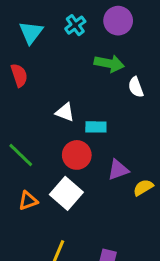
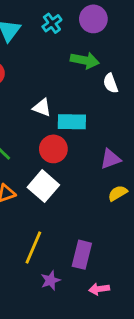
cyan rectangle: (96, 127) -> (72, 122), size x1.4
purple triangle: (118, 170) -> (111, 159), moved
yellow semicircle: (143, 187) -> (118, 193), moved

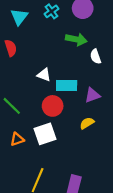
purple triangle: (111, 159) -> (92, 95), moved
white square: (43, 186) -> (45, 134), turned 30
yellow semicircle: (118, 193) -> (87, 123), moved

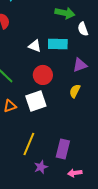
cyan rectangle: (67, 86) -> (58, 44), moved
yellow semicircle: (87, 123) -> (75, 91), turned -32

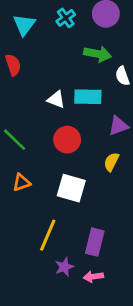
white square: (36, 101) -> (71, 188), moved, turned 35
pink arrow: (75, 173) -> (93, 277), moved

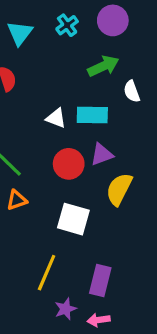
green arrow: (98, 54) -> (103, 66), turned -36
purple triangle: (118, 126) -> (102, 154), moved
yellow semicircle: (111, 162) -> (119, 189), size x1.5
orange triangle: (21, 183) -> (17, 200), moved

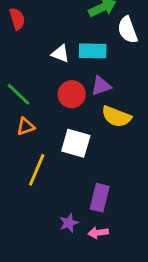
white semicircle: (132, 91) -> (128, 30), size x1.4
yellow semicircle: (119, 189) -> (116, 117), turned -96
yellow line: (47, 273) -> (37, 170), moved

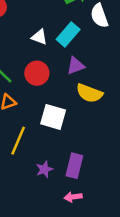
cyan rectangle: (93, 51) -> (68, 34), turned -50
red circle: (72, 94) -> (37, 73), moved
purple star: (69, 223) -> (44, 169), moved

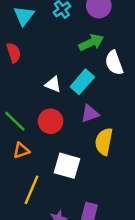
yellow semicircle: (89, 93) -> (104, 142), turned 80

